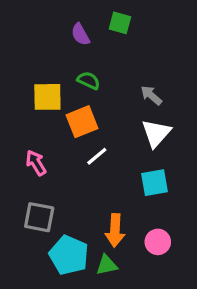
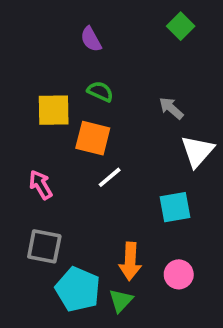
green square: (120, 23) -> (181, 26), moved, turned 30
orange square: (82, 122) -> (93, 138), turned 36
white triangle: (156, 133) -> (197, 151), moved
green triangle: (107, 265) -> (121, 301), turned -35

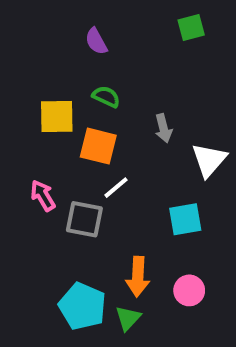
green square: (181, 26) -> (191, 27), turned 30
gray arrow: (171, 108) -> (163, 128), moved, turned -145
gray square: (44, 246) -> (84, 219), moved

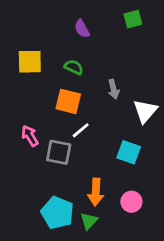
purple semicircle: (96, 41) -> (82, 29), moved
yellow square: (57, 116) -> (30, 62), moved
cyan square: (185, 219) -> (129, 152), turned 30

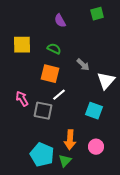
gray arrow: (114, 89) -> (83, 65), turned -32

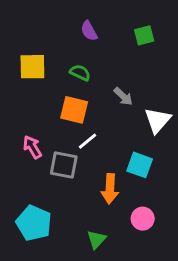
green square: (97, 14) -> (144, 35), moved
orange arrow: (70, 140) -> (110, 189), moved
cyan pentagon: (42, 155) -> (34, 223), moved

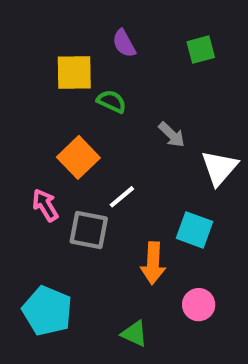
yellow square: (32, 67) -> (74, 72), moved
orange square: (74, 110) -> (78, 157), moved, turned 32
green triangle: (96, 239) -> (134, 334), turned -48

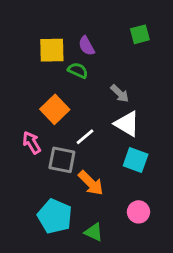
purple semicircle: (124, 43) -> (86, 46), moved
white triangle: (219, 168) -> (127, 124), moved, turned -40
orange arrow: (153, 263) -> (91, 183), moved, turned -48
cyan pentagon: (47, 311) -> (55, 216), moved

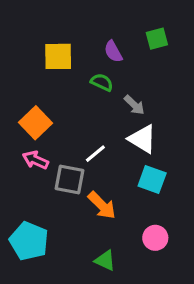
purple semicircle: (86, 46) -> (113, 52), moved
green semicircle: (78, 70) -> (102, 82), moved
orange square: (55, 109) -> (35, 123), moved
pink arrow: (32, 143) -> (35, 160), turned -35
cyan pentagon: (55, 216) -> (29, 241), moved

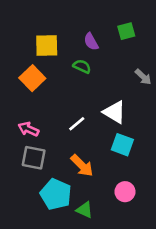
gray arrow: (134, 105) -> (143, 77), moved
orange square: (35, 123) -> (32, 78), moved
gray square: (69, 179) -> (34, 158), moved
cyan pentagon: (29, 241) -> (56, 194), moved

